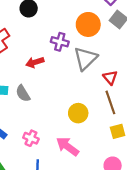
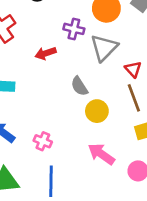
gray semicircle: (23, 93) -> (79, 86), moved
pink arrow: (67, 146) -> (101, 154), moved

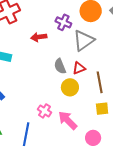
red triangle: (133, 69) -> (79, 68), moved, turned 40
pink cross: (43, 141) -> (44, 111), moved

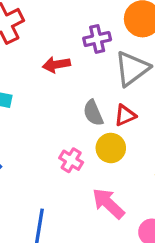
purple cross: (63, 22) -> (97, 39), turned -35
pink cross: (44, 111) -> (71, 160), moved

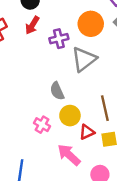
red arrow: (56, 65) -> (32, 25), moved, turned -48
red triangle: (125, 115) -> (87, 132), moved

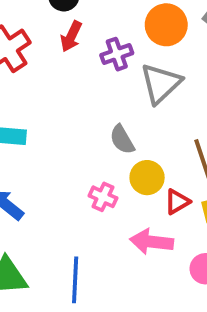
pink arrow: (69, 155) -> (152, 242), turned -30

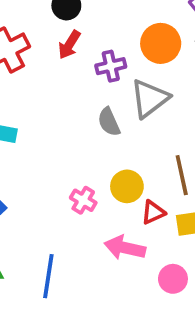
gray semicircle: (122, 140) -> (109, 122), moved

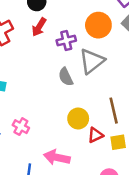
pink cross: (83, 200) -> (21, 127), moved
pink arrow: (125, 248) -> (57, 157), moved

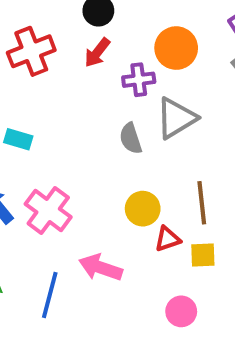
orange circle: (98, 25) -> (176, 48), moved
pink cross: (21, 127) -> (48, 211), size x1.6

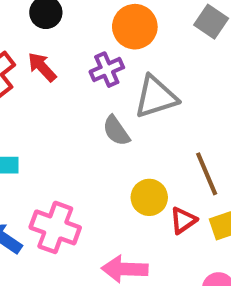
red arrow: (97, 53) -> (42, 67), moved, turned 116
gray triangle: (176, 118) -> (156, 97), turned 30

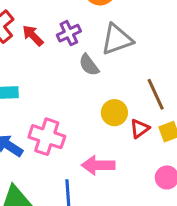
red arrow: (42, 67) -> (33, 36), moved
purple cross: (107, 70) -> (69, 33), moved

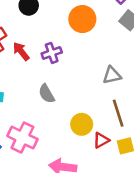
gray triangle: (117, 39) -> (112, 75), moved, size x0.7
gray semicircle: (89, 65) -> (47, 94), moved

